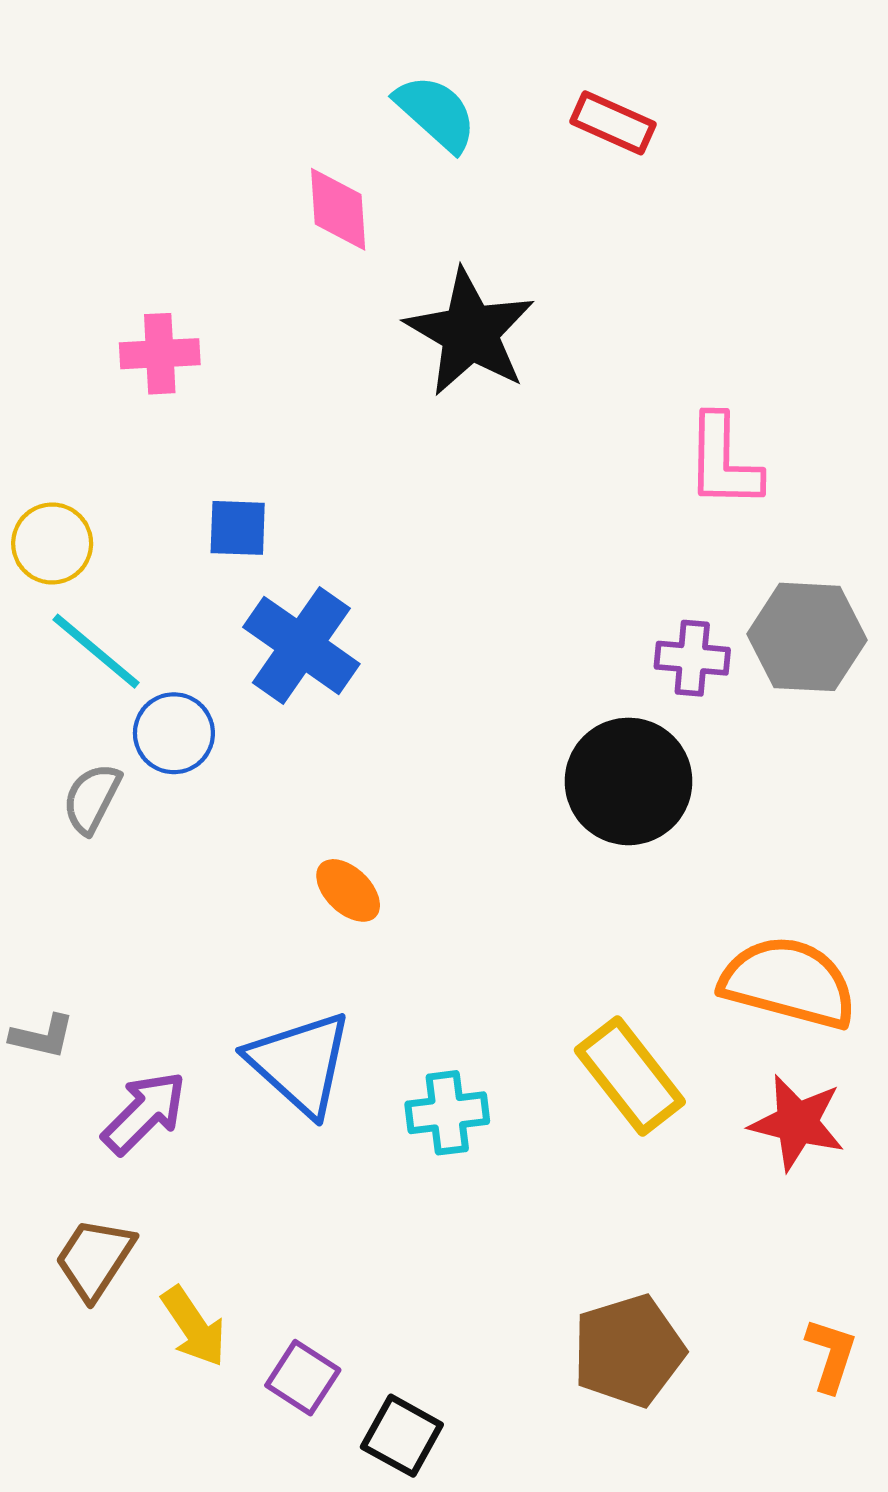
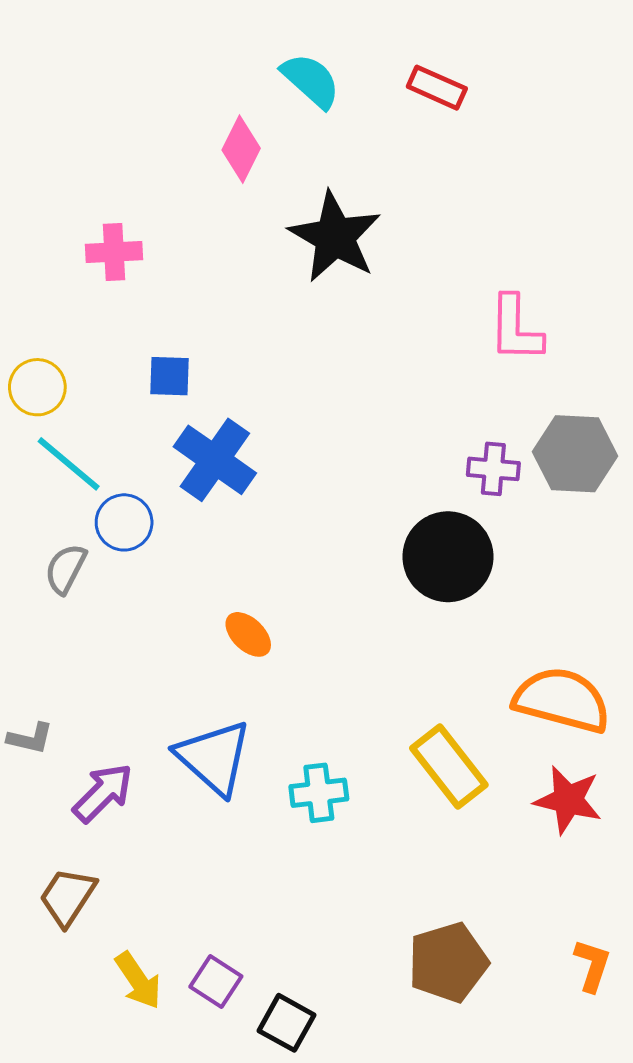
pink diamond: (338, 209) -> (241, 149), turned 30
yellow arrow: (194, 1327) -> (138, 980), moved

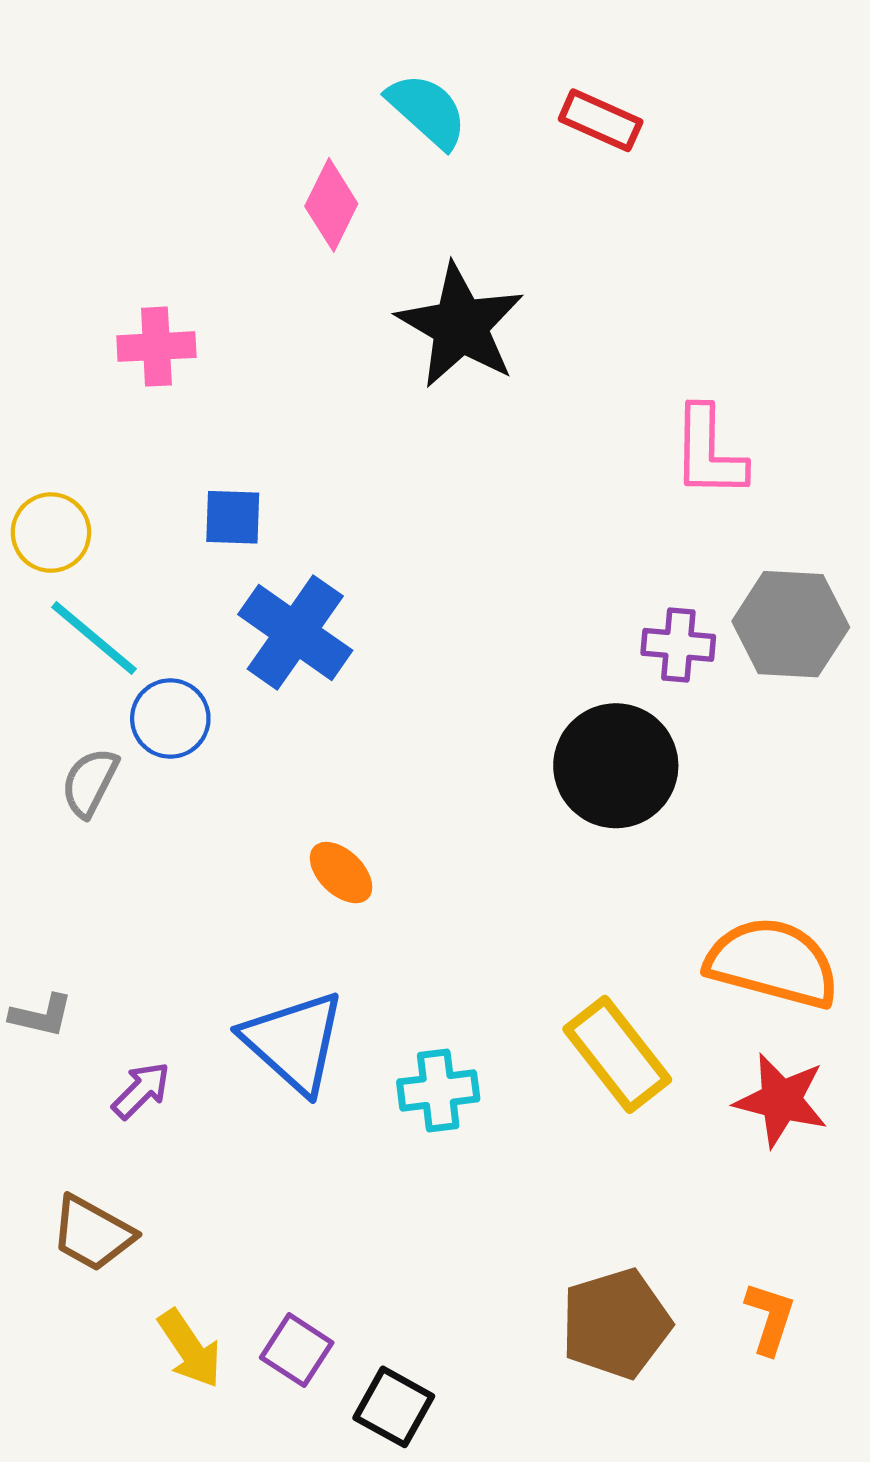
purple arrow: (103, 793) -> (141, 1090), size x0.7
brown trapezoid: (68, 897) -> (93, 1233), turned -94
orange L-shape: (592, 965) -> (770, 1318), moved

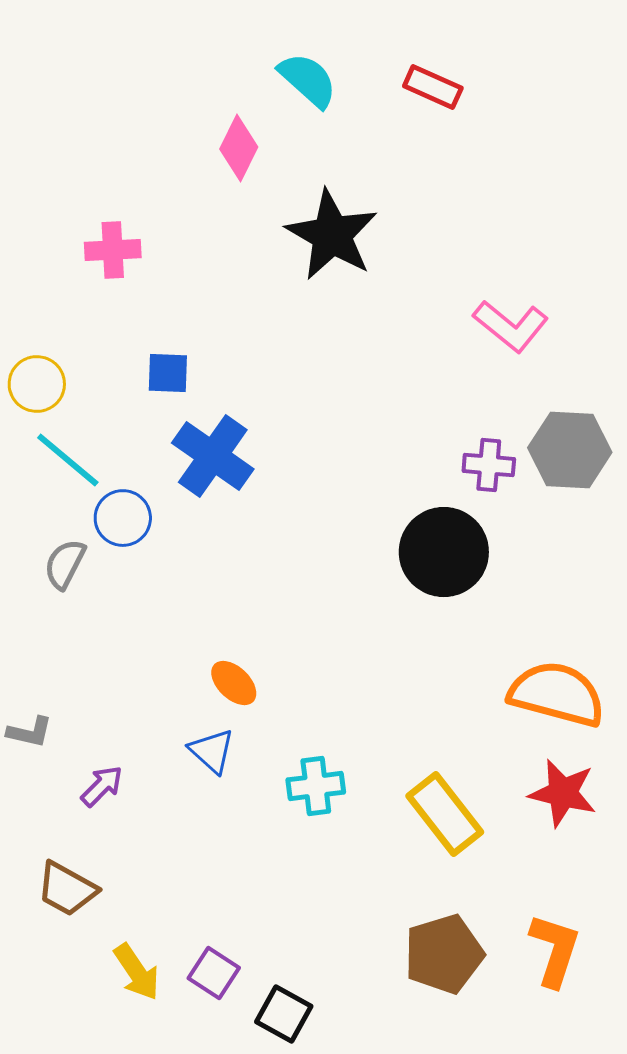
pink L-shape: (709, 452) -> (511, 326), turned -52
orange ellipse: (341, 873) -> (234, 683), moved
blue triangle: (294, 1042) -> (212, 751), size x0.6
yellow rectangle: (617, 1054) -> (445, 814), moved
orange L-shape: (770, 1318) -> (555, 950), size x1.4

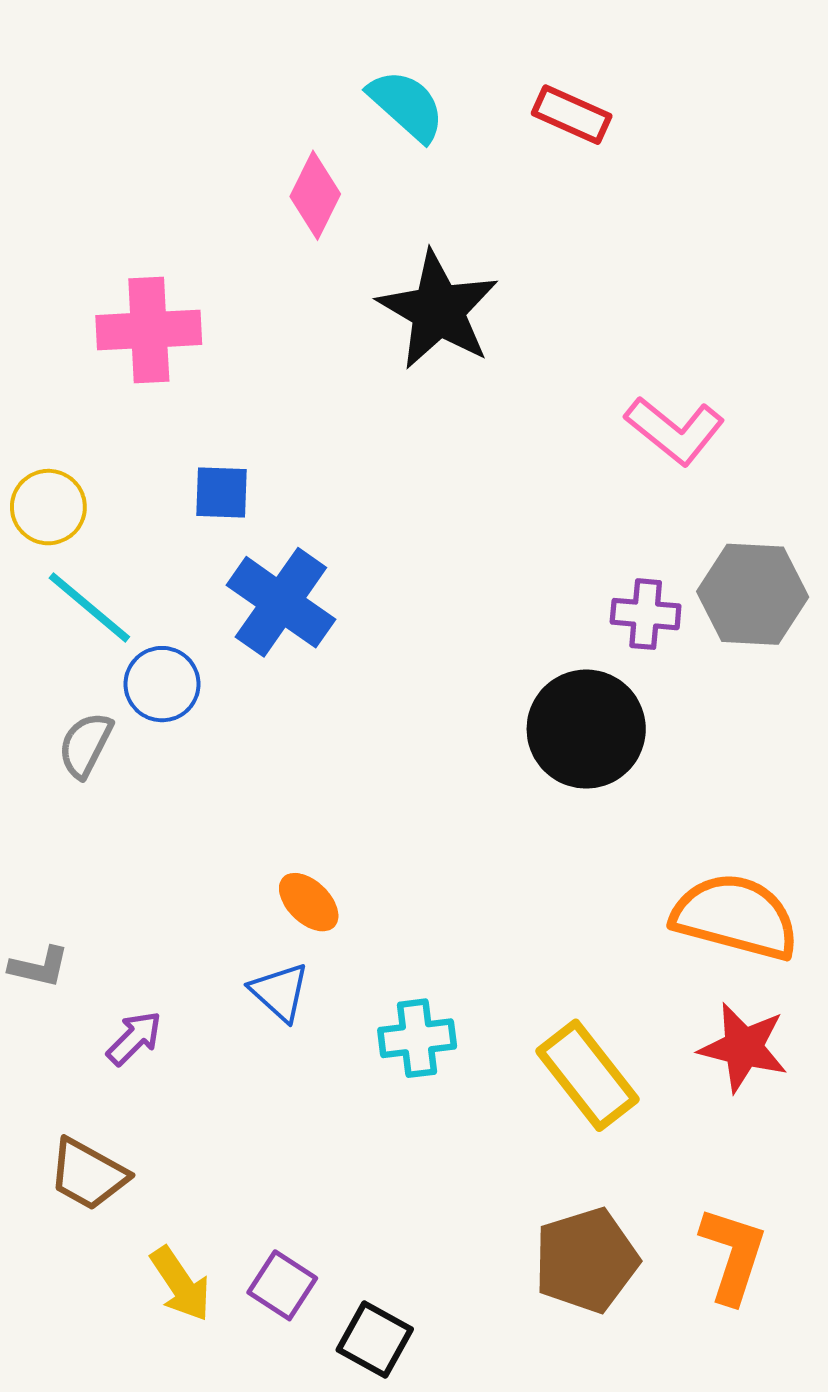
pink cross: (113, 250) -> (149, 330), size x1.4

